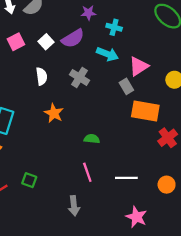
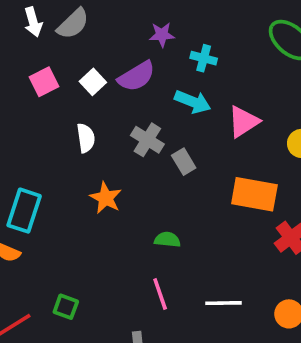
gray rectangle: (126, 86) -> (184, 162), moved

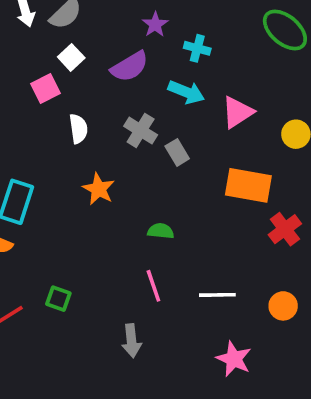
purple star: (162, 35) -> (155, 25), turned -30
pink square: (44, 82) -> (46, 88), moved
white square: (93, 82) -> (71, 57), moved

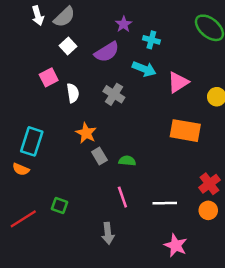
pink square: (46, 88) -> (49, 77), moved
gray rectangle: (177, 152) -> (99, 156), moved
red cross: (285, 229) -> (209, 184), moved

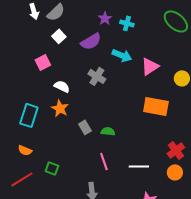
cyan cross: (151, 40) -> (127, 23), moved
white semicircle: (73, 93) -> (62, 86), moved, turned -56
orange star: (86, 133) -> (60, 108), moved
orange semicircle: (21, 169) -> (25, 150), moved

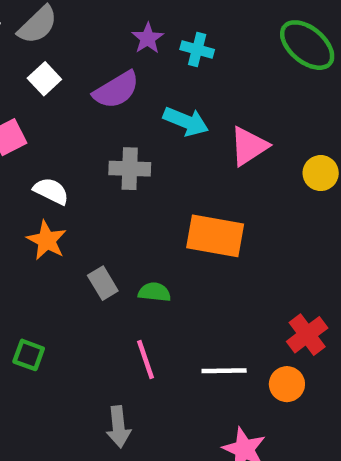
gray cross: (97, 76) -> (130, 169), turned -30
orange rectangle: (156, 106) -> (215, 236), moved
green square: (52, 168) -> (29, 355), moved
orange circle: (175, 172) -> (287, 384), moved

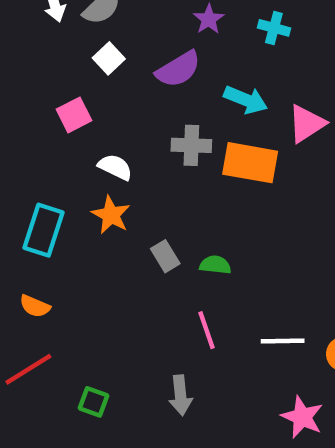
cyan cross: (197, 50) -> (274, 28), moved
orange rectangle: (215, 236) -> (250, 163), moved
green square: (29, 355) -> (94, 402), moved

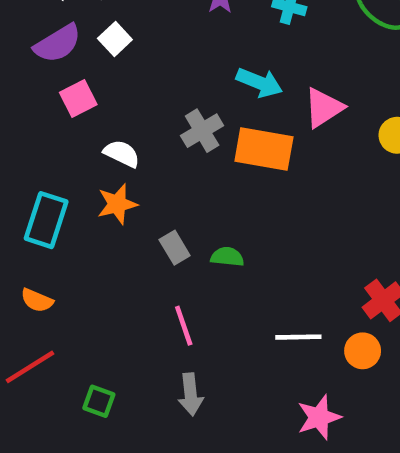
purple semicircle: (178, 69) -> (58, 44), moved
gray cross: (191, 145) -> (202, 131), turned -33
orange star: (111, 215) -> (117, 204), turned 30
pink line: (207, 330) -> (184, 326), moved
pink star: (302, 417) -> (319, 417), turned 30

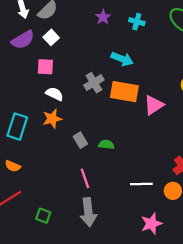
pink square: (78, 99) -> (45, 67), moved, turned 30
pink triangle: (324, 108) -> (154, 105), moved
gray arrow: (191, 394) -> (88, 212), size x1.4

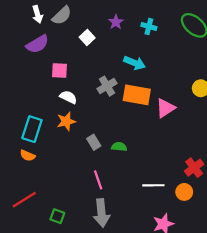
white square: (51, 37) -> (87, 38), moved
orange semicircle: (13, 166) -> (28, 156), moved

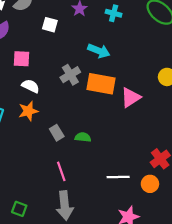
white square: (87, 38) -> (50, 25), turned -32

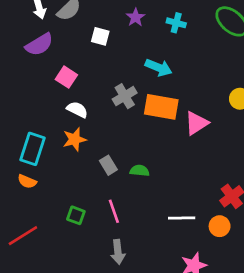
pink square: (21, 59) -> (66, 77), turned 30
gray arrow: (65, 205) -> (118, 252), size x0.7
green square: (19, 209) -> (76, 215), moved

